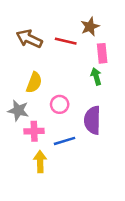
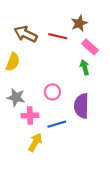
pink rectangle: (102, 53) -> (90, 47), turned -42
yellow semicircle: (34, 83) -> (13, 62), moved
yellow arrow: (40, 162) -> (35, 142), turned 30

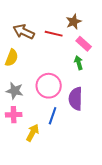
pink circle: (52, 92) -> (49, 86), size x1.6
pink cross: (30, 116) -> (14, 115), moved
blue line: (57, 124) -> (53, 116), turned -54

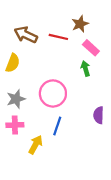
gray star: (15, 91) -> (16, 99), turned -30
purple semicircle: (76, 99) -> (99, 115), moved, size x0.7

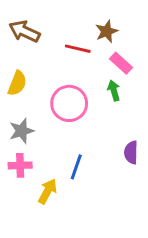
brown arrow: (26, 35) -> (24, 31), moved
pink circle: (53, 93) -> (69, 103), moved

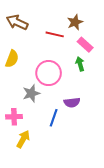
gray star: (22, 131) -> (31, 93), moved
purple semicircle: (131, 152) -> (72, 102), moved, turned -98
yellow arrow: (48, 191) -> (23, 139), moved

